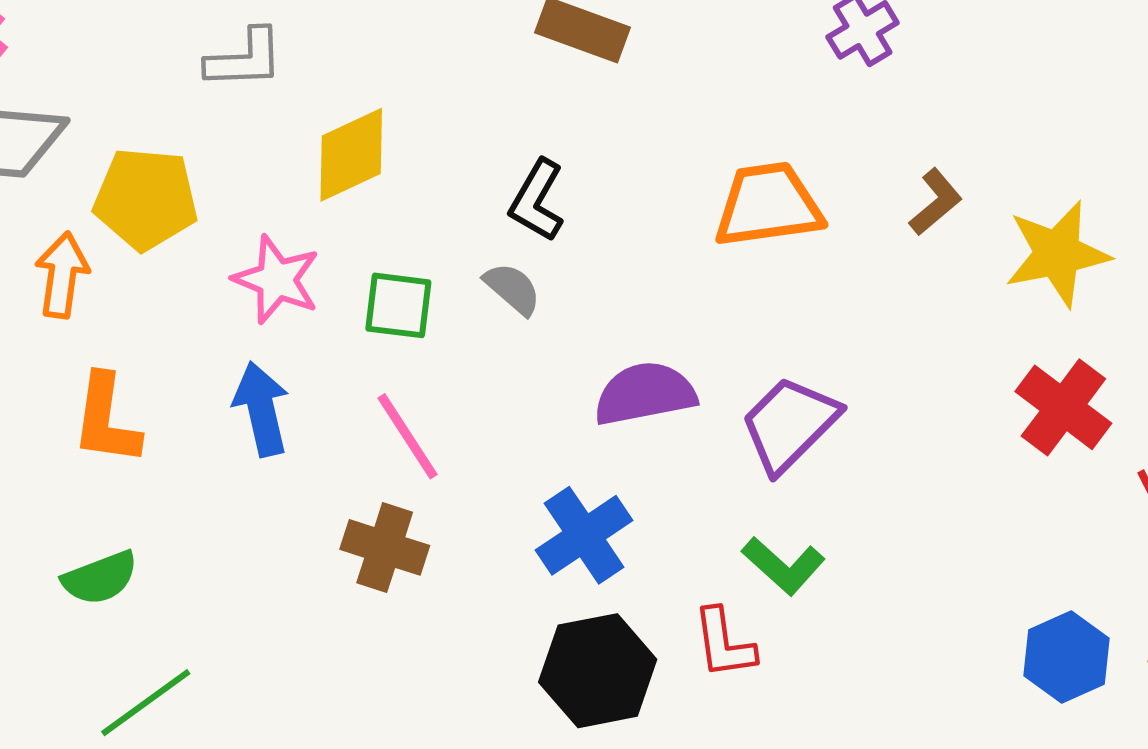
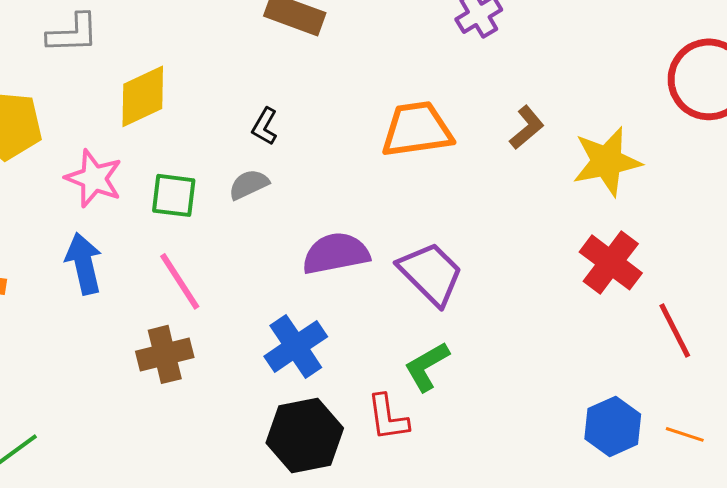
black L-shape: (537, 200) -> (265, 126), size x0.7
gray semicircle: (513, 289) -> (249, 184), turned -66
purple trapezoid: (789, 424) -> (431, 273), turned 90
brown cross: (385, 547) -> (165, 354), turned -32
green L-shape: (783, 566) -> (427, 366), turned 108

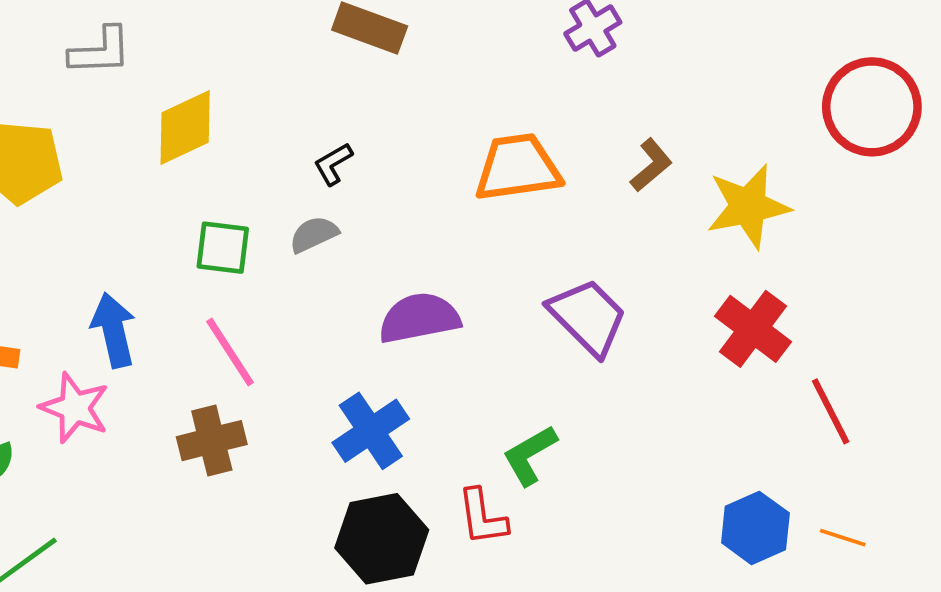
black L-shape: (265, 126) -> (333, 164), turned 30
pink star: (94, 178) -> (75, 408), moved
purple trapezoid: (431, 273) -> (588, 317), moved

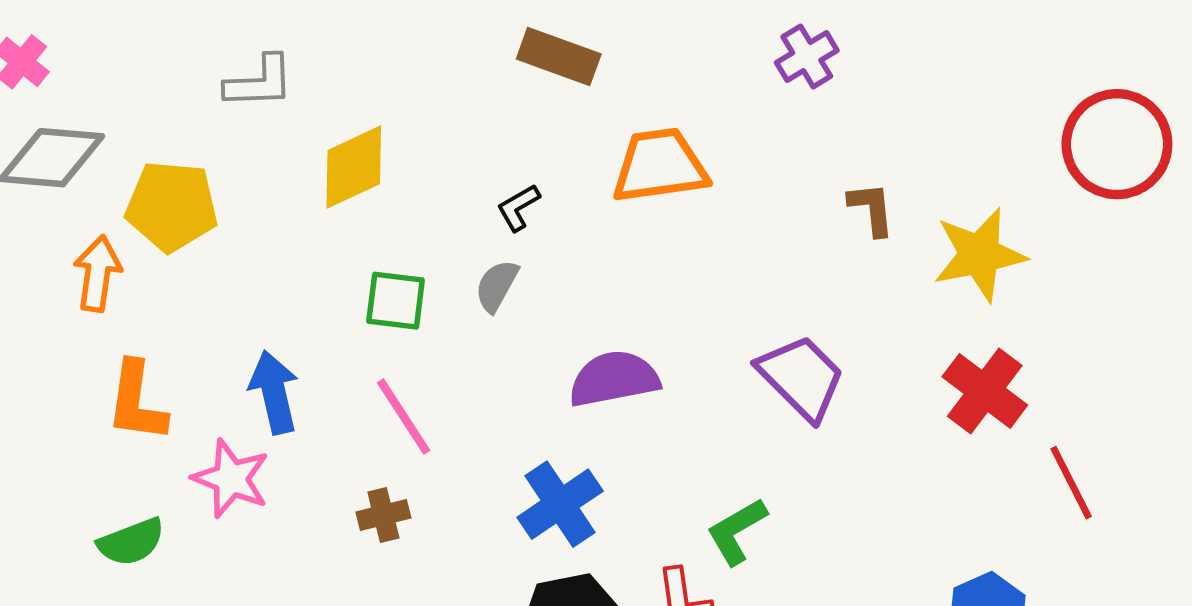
brown L-shape: (651, 165) -> (872, 209), turned -56
orange trapezoid: (518, 168) -> (660, 166), moved
gray semicircle: (314, 234) -> (497, 286), turned -36
brown cross: (212, 441) -> (383, 515), size x0.7

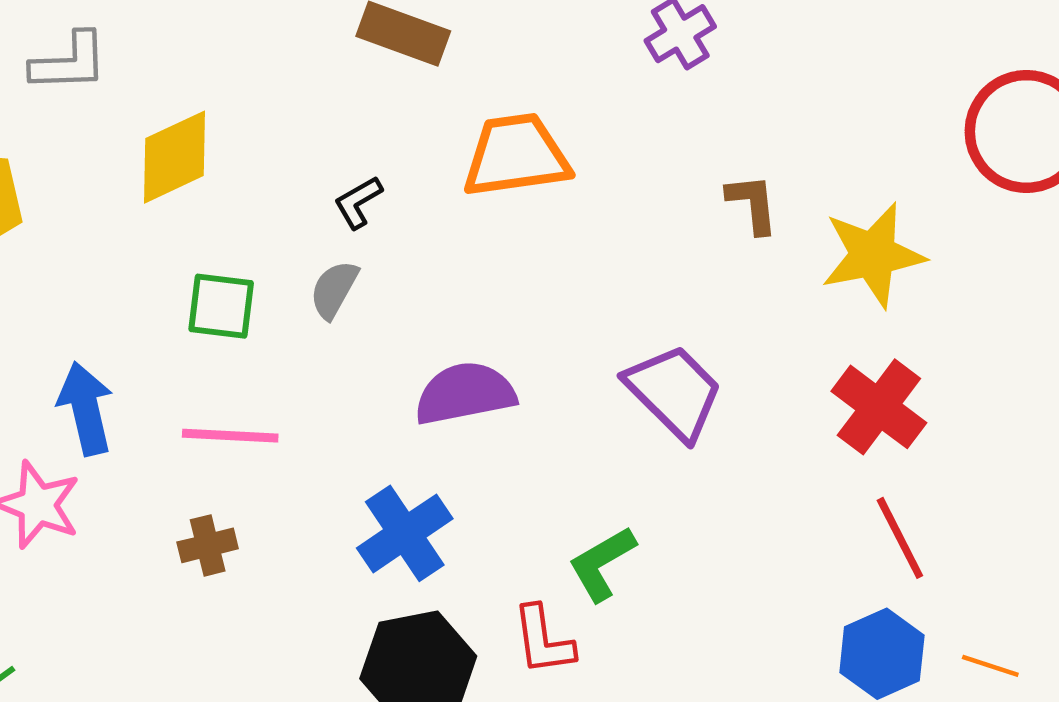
pink line: (404, 417) -> (230, 436), turned -54
red line: (1071, 483) -> (900, 538), moved

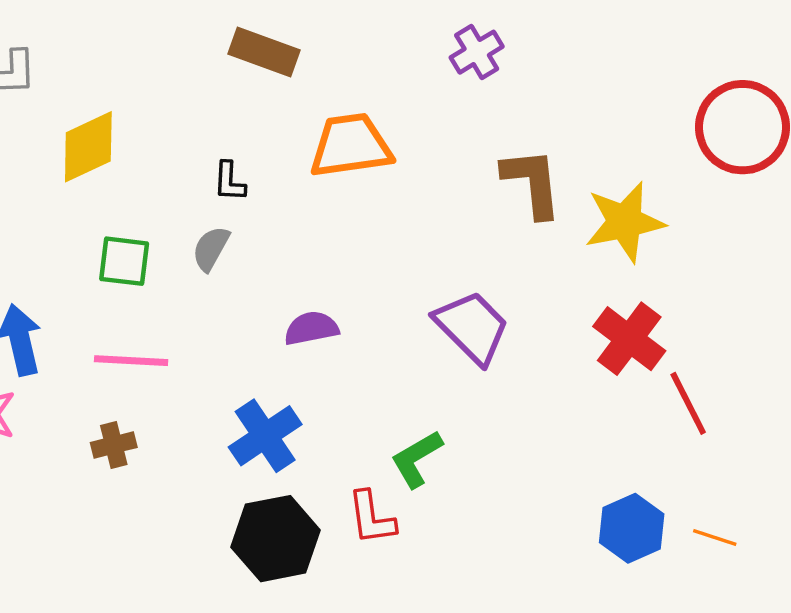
black L-shape: (358, 202) -> (229, 181), turned -57
brown L-shape: (752, 204) -> (532, 183), size x1.5
purple semicircle: (465, 393) -> (311, 328), size x0.7
red line: (900, 538) -> (688, 403), moved

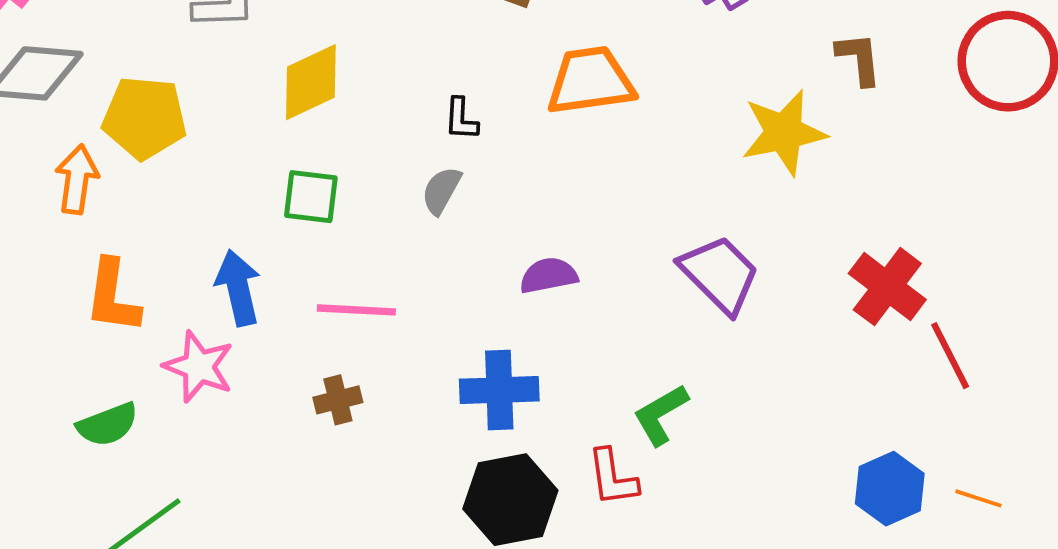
brown L-shape: (532, 183) -> (859, 59), moved, size x0.7
yellow star: (625, 222) -> (784, 133), moved
green square: (124, 261) -> (311, 197), moved
blue cross: (265, 436) -> (499, 390), turned 32

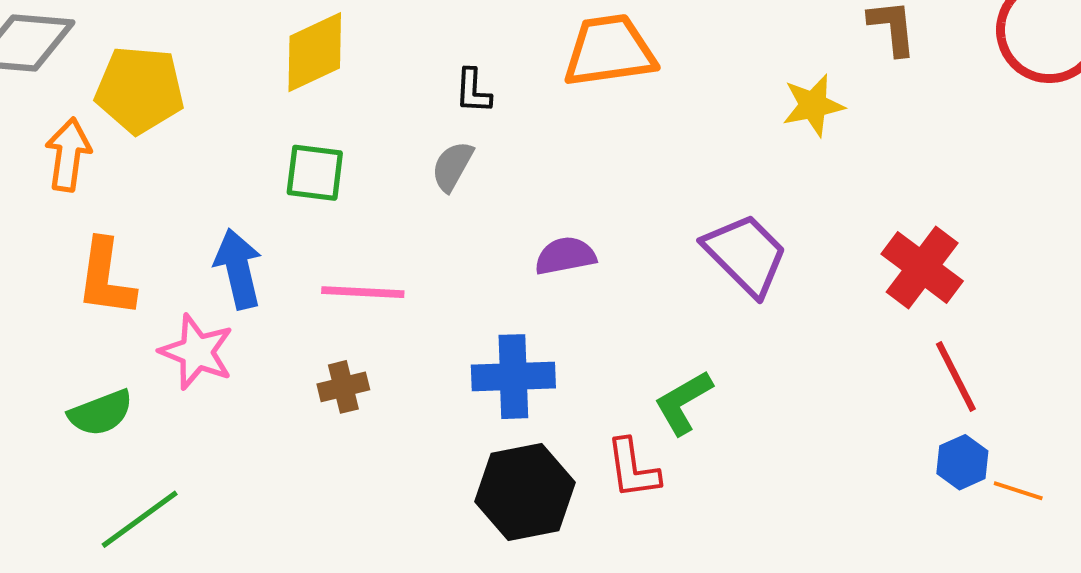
yellow star: (784, 133) -> (813, 105), size x0.7
red line: (950, 356) -> (956, 377), moved
blue hexagon: (890, 489) -> (962, 462), moved, size x0.7

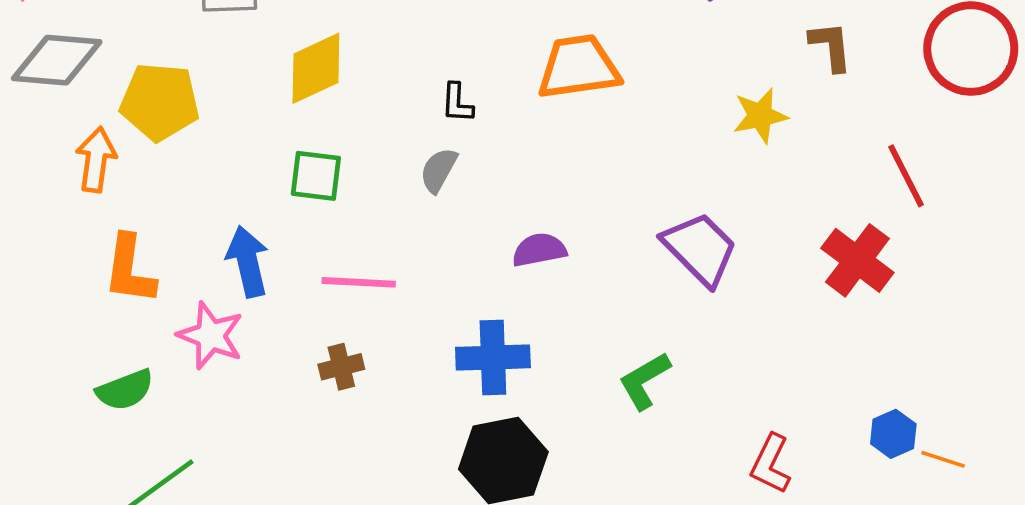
red line: (956, 377) -> (906, 176), moved
red L-shape: (633, 469) -> (771, 464), moved, turned 34

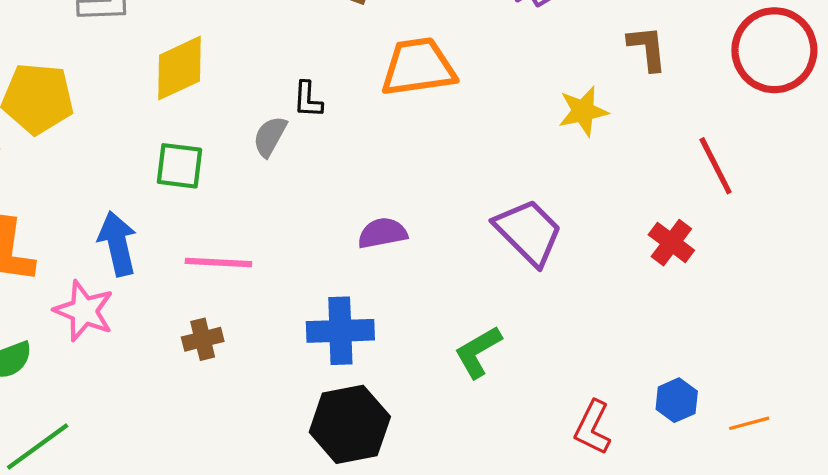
gray semicircle: (439, 170) -> (270, 136), moved
red cross: (857, 260) -> (671, 243), size x0.7
blue hexagon: (893, 434) -> (677, 400), moved
orange line: (943, 459) -> (749, 423), turned -33

